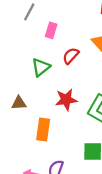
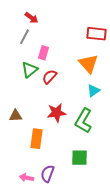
red semicircle: (71, 56) -> (50, 77), moved
green triangle: (41, 67) -> (30, 70), moved

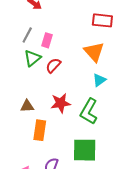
gray line: (24, 37) -> (27, 35), moved
brown triangle: (16, 116) -> (27, 106), moved
green square: (80, 158) -> (85, 150), size x1.4

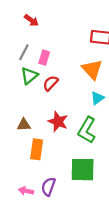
red star: (61, 103) -> (58, 122), turned 30

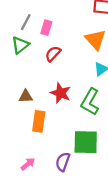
green triangle: (29, 76) -> (20, 45), moved
purple semicircle: (48, 187) -> (63, 162), moved
pink arrow: (26, 191) -> (28, 164), turned 128

